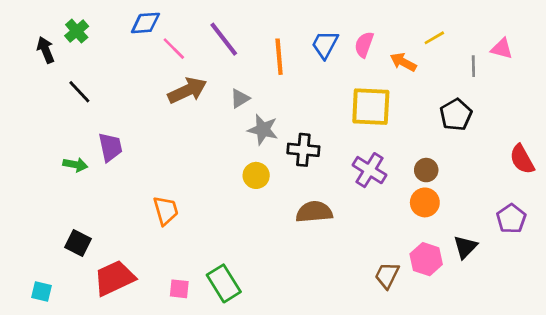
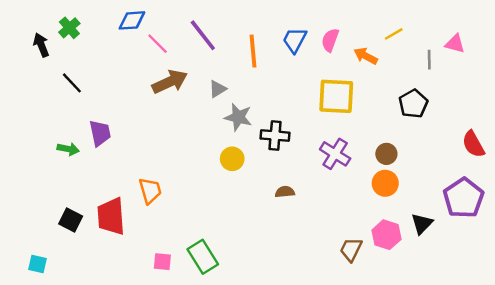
brown semicircle: (314, 212) -> (285, 192), size x0.6
purple pentagon: (511, 219) -> (464, 198), size x1.5
red trapezoid: (114, 278) -> (111, 216), moved, turned -69

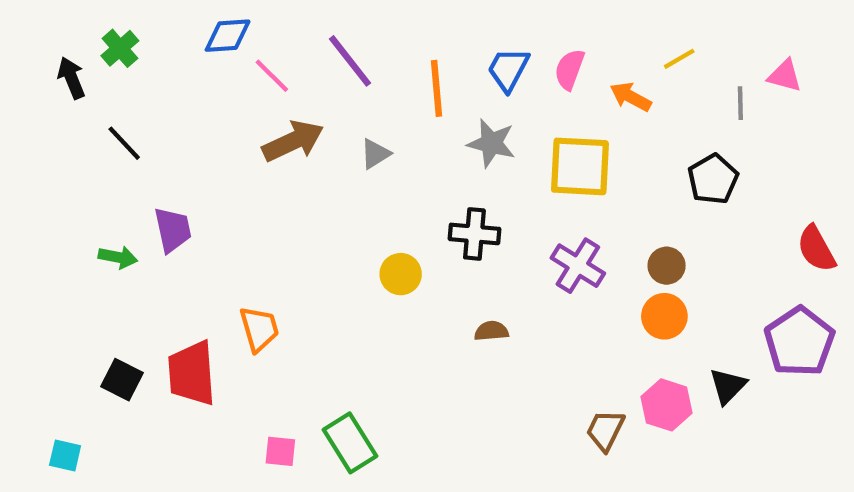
gray star: (238, 117) -> (491, 143), moved

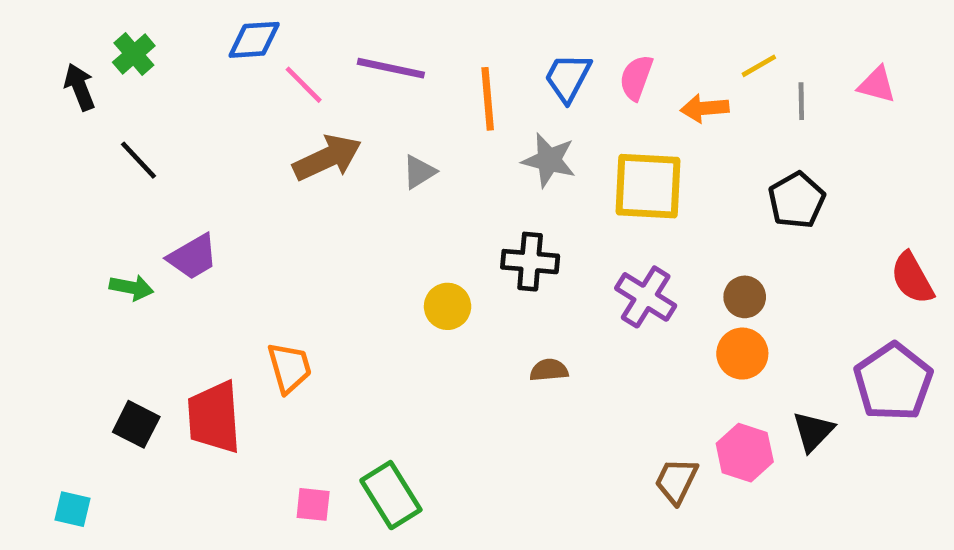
purple line: (350, 61) -> (391, 68), turned -40
orange arrow: (631, 97) -> (705, 108), turned -33
gray line: (740, 103) -> (801, 101), moved
purple trapezoid: (173, 230) -> (193, 257), turned 72

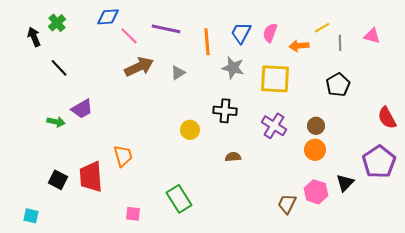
green rectangle: (391, 495) -> (179, 199), moved

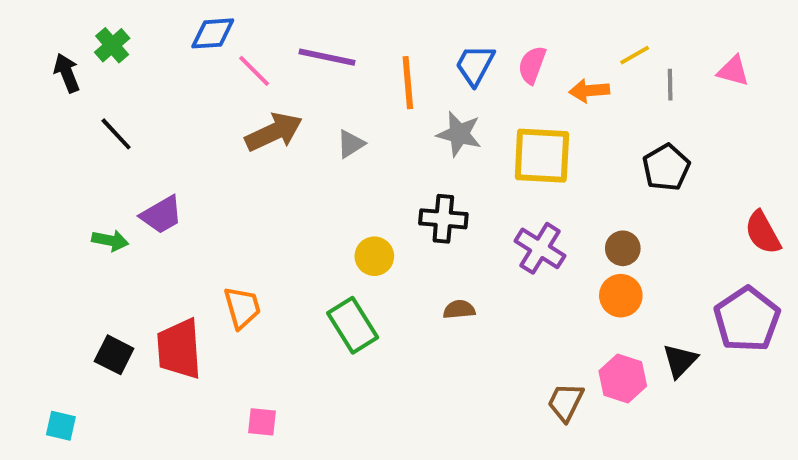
green rectangle: (179, 199) -> (353, 325), moved

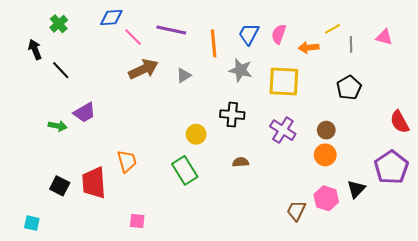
black arrow: (67, 73) -> (35, 50), moved

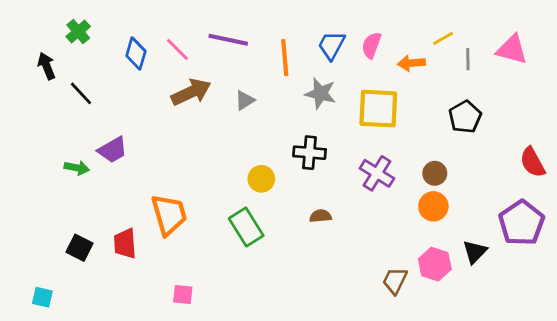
blue diamond: (111, 18) -> (136, 54), moved, turned -70
pink triangle: (384, 37) -> (512, 49), size x1.4
orange trapezoid: (127, 161) -> (169, 215), size x1.4
red trapezoid: (94, 183) -> (125, 244), size x0.7

